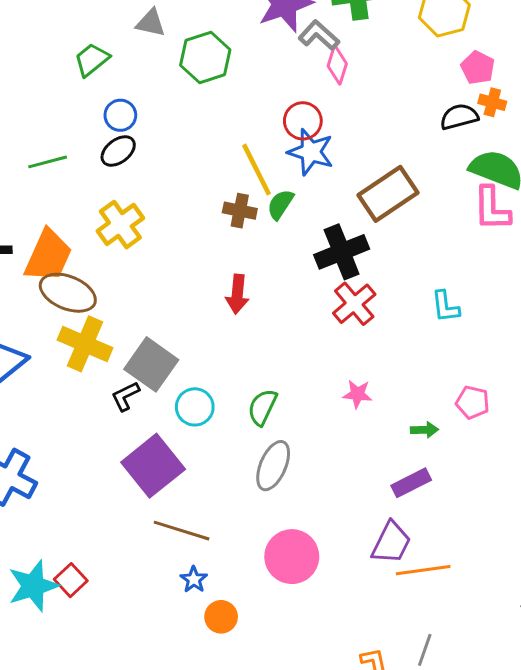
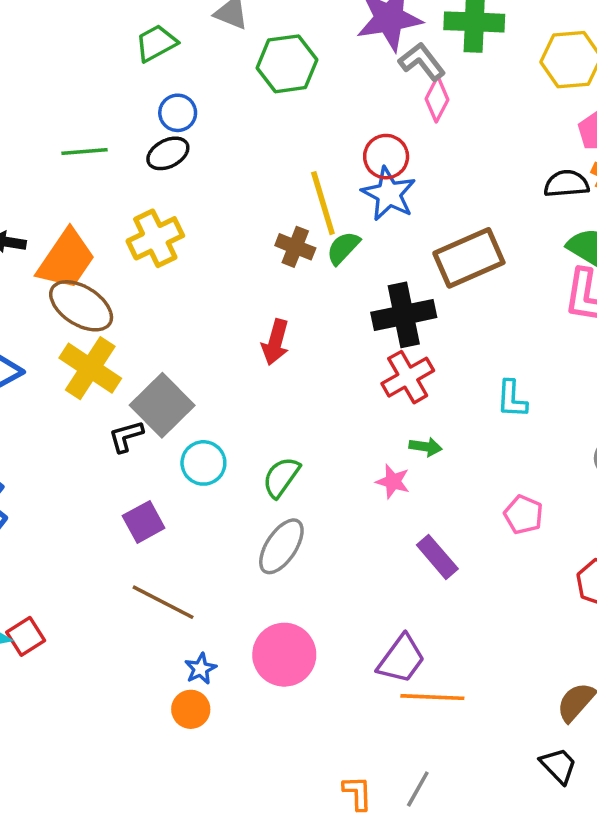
green arrow: (425, 430) -> (426, 447), moved
purple square: (153, 466) -> (144, 522), size x0.6
purple rectangle: (411, 483) -> (437, 557), moved, turned 66
blue star: (194, 579) -> (201, 669), moved

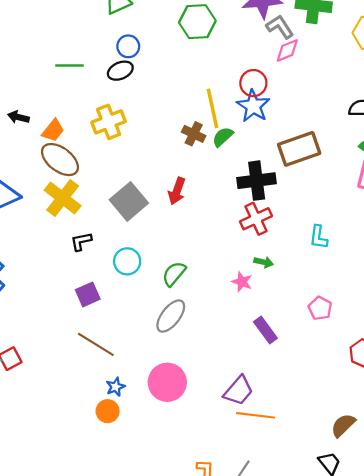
pink diamond: (437, 99) -> (287, 50), turned 36
orange trapezoid: (66, 259) -> (53, 130), size x0.6
gray square: (162, 405) -> (129, 201), moved

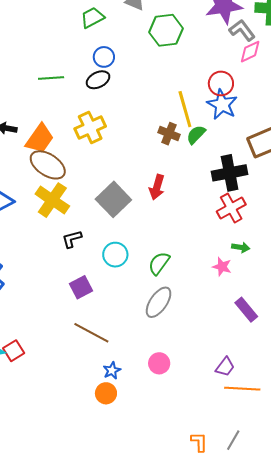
orange trapezoid: (53, 130) -> (40, 139), size x1.4
pink circle: (167, 382) -> (159, 363), size x0.6
purple trapezoid: (239, 391) -> (225, 367), size x0.7

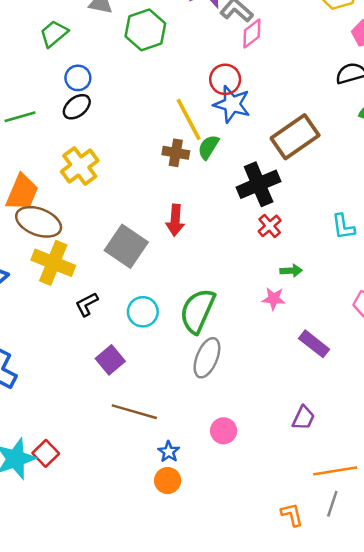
red cross: (231, 208) -> (270, 226), size x0.7
green semicircle: (159, 263) -> (197, 311), size x1.5
orange line: (242, 389) -> (335, 471), moved

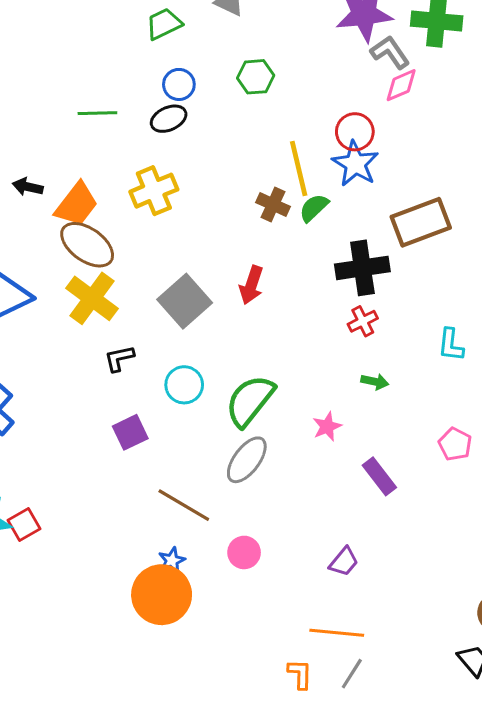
green hexagon: (145, 30) -> (256, 77), moved, size x0.7
pink star: (274, 299) -> (327, 427), moved, turned 30
brown line: (134, 412) -> (184, 505), moved
orange line: (335, 471) -> (337, 633), moved
orange circle: (168, 481) -> (162, 595), size x1.8

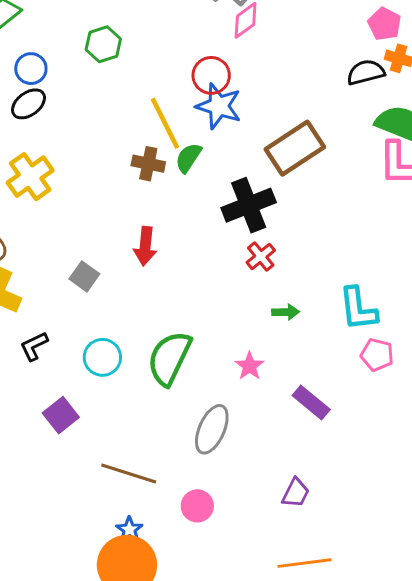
gray square: (185, 301) -> (84, 276), size x0.6
cyan L-shape: (451, 345) -> (358, 309), moved, size x1.4
gray ellipse: (247, 460) -> (212, 429), moved

